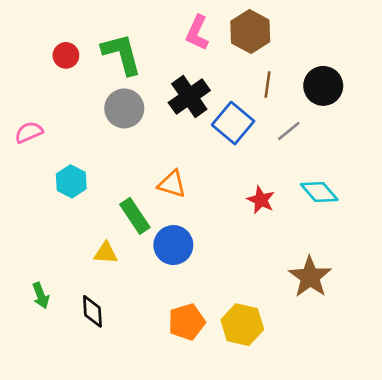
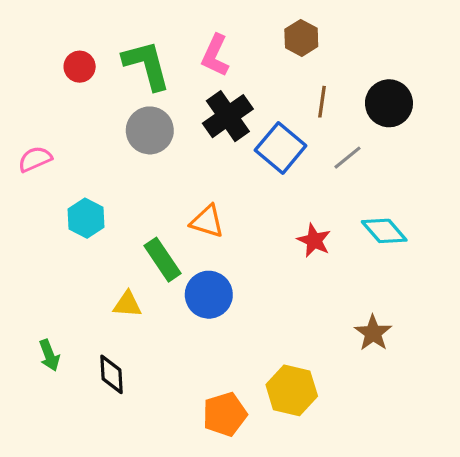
brown hexagon: (250, 32) -> (301, 38), size x0.7
pink L-shape: (197, 33) -> (215, 55), moved
brown star: (310, 277) -> (373, 333), size x0.7
orange pentagon: (187, 322) -> (225, 414), moved

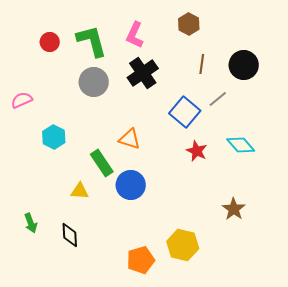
blue square: (281, 148) -> (185, 112), moved

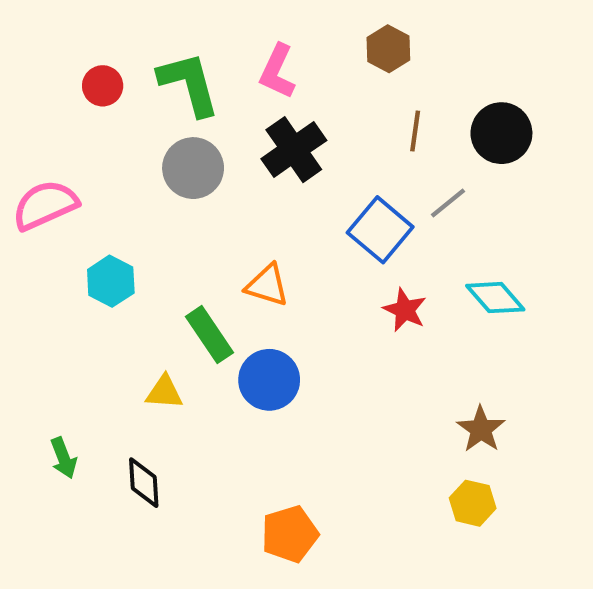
pink semicircle: (22, 100) -> (45, 205), size x1.5
yellow hexagon: (183, 245) -> (473, 503), moved, size x0.7

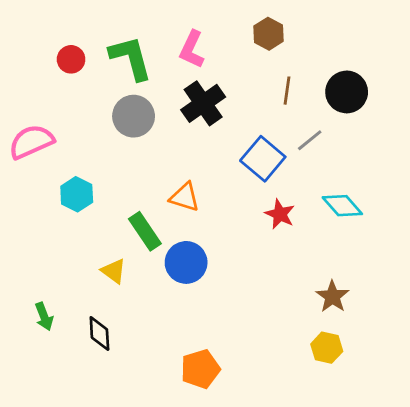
yellow triangle: (164, 392) -> (114, 271), turned 32

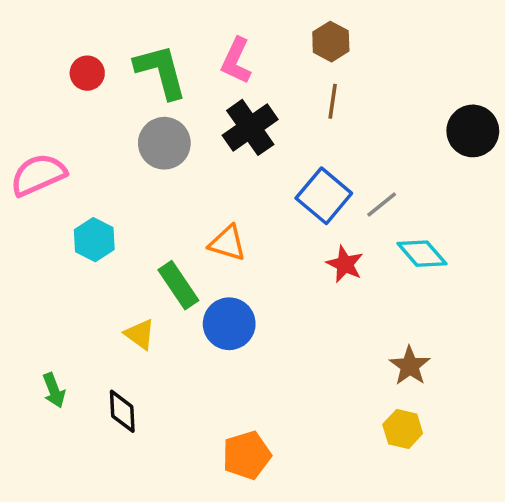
brown line: (287, 91) -> (333, 101), moved
black circle: (347, 92) -> (473, 131), moved
gray line: (310, 140) -> (382, 205), moved

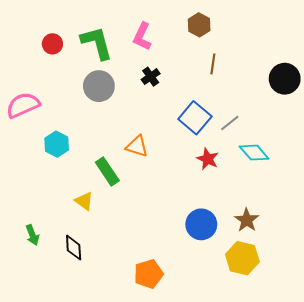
brown line: (333, 101) -> (213, 64), moved
black cross: (250, 127) -> (151, 77), size x0.6
blue circle: (229, 324) -> (201, 224), moved
yellow hexagon: (403, 429) -> (242, 258), size x1.4

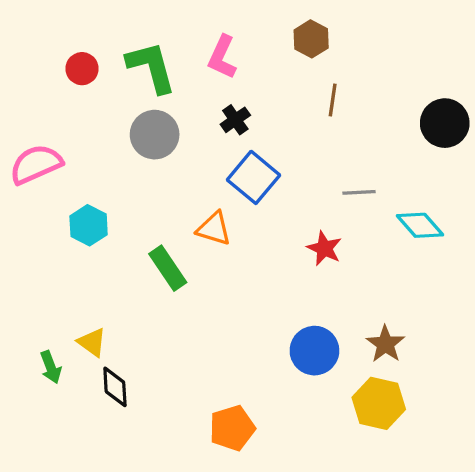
blue square: (195, 118) -> (253, 177), moved
gray line: (230, 123) -> (359, 192), turned 36
cyan diamond: (254, 153) -> (420, 225), moved
yellow triangle: (84, 201) -> (92, 342), moved

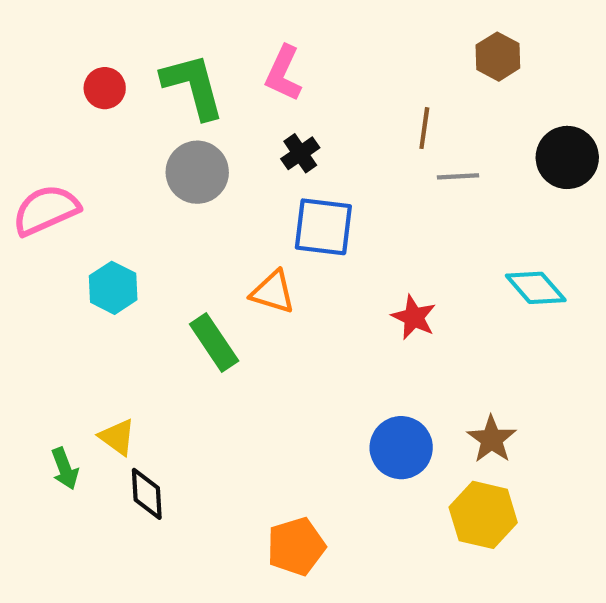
brown hexagon: (311, 39) -> (498, 57), moved
blue square: (253, 177) -> (323, 227), turned -33
gray line: (359, 192) -> (458, 176), moved

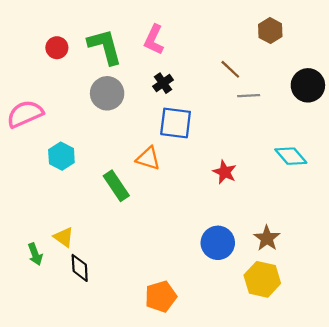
brown line: (424, 128) -> (230, 69), turned -55

